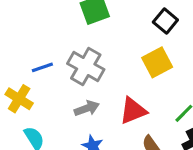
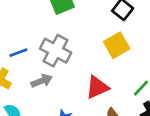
gray arrow: (87, 108) -> (42, 81), moved

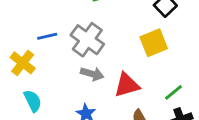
gray arrow: (42, 81) -> (92, 74), moved, turned 30

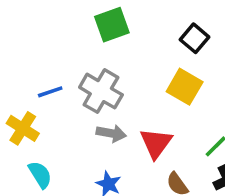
yellow square: (154, 43) -> (185, 87), turned -32
red triangle: (127, 85) -> (156, 143), turned -32

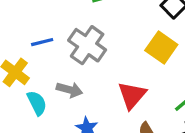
gray arrow: (111, 133) -> (69, 90), moved
cyan semicircle: (40, 175) -> (37, 103), moved

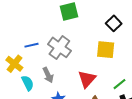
yellow square: (161, 47) -> (106, 50), turned -30
gray arrow: (69, 90) -> (48, 75), turned 49

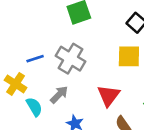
gray arrow: (48, 75) -> (59, 95), turned -105

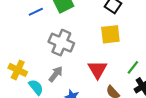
blue line: (35, 59) -> (36, 12), moved

